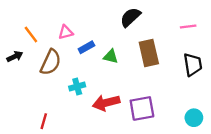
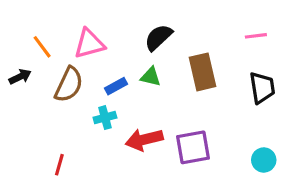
black semicircle: (130, 17) -> (158, 37), moved
pink triangle: (66, 32) -> (89, 44), size x1.5
blue rectangle: (86, 47) -> (116, 86), moved

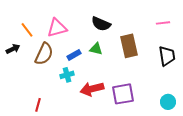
black semicircle: (158, 37) -> (101, 24), turned -114

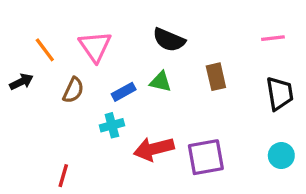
pink triangle: (57, 28) -> (95, 46), turned -50
brown rectangle: (129, 46) -> (216, 77), size x0.7
brown semicircle: (44, 54) -> (73, 90), size x0.7
cyan circle: (168, 102) -> (281, 156), moved

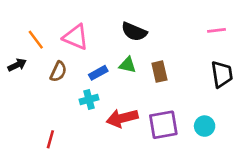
pink triangle: (95, 46) -> (76, 37), turned -32
brown rectangle: (216, 77) -> (159, 72), moved
cyan circle: (281, 156) -> (205, 126), moved

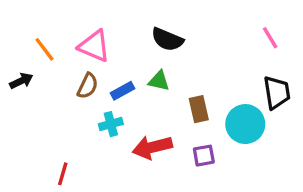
pink line: (217, 30) -> (270, 38), turned 66
brown semicircle: (58, 72) -> (88, 86), moved
brown rectangle: (159, 72) -> (199, 109), moved
purple square: (163, 125) -> (204, 156), size x0.6
cyan circle: (205, 126) -> (245, 124), moved, size x1.5

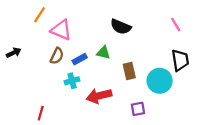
black semicircle: (167, 39) -> (121, 27), moved
orange line: (44, 49) -> (40, 15), moved, turned 70
purple square: (204, 156) -> (138, 109), moved

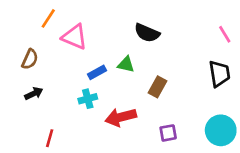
pink line: (176, 25) -> (225, 34), moved
black arrow: (14, 53) -> (34, 93), moved
brown semicircle: (57, 56) -> (30, 59), moved
brown rectangle: (129, 71) -> (158, 87), turned 42
cyan circle: (160, 81) -> (221, 130), moved

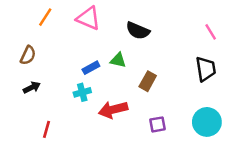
pink triangle: (75, 37) -> (88, 18), moved

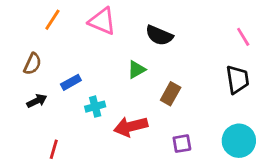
green triangle: (118, 60) -> (136, 70), turned -42
blue rectangle: (91, 68) -> (71, 82), moved

